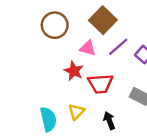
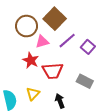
brown circle: (55, 25) -> (27, 26), moved
pink triangle: (88, 48) -> (42, 42), turned -32

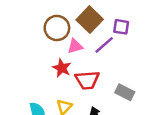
purple square: (88, 47) -> (121, 27), moved, turned -32

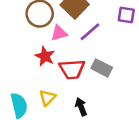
purple square: (121, 27) -> (126, 15), moved
gray rectangle: (125, 92) -> (102, 68), moved

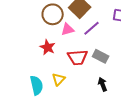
red star: (45, 56) -> (48, 47), moved
black arrow: (81, 107) -> (103, 84), moved

